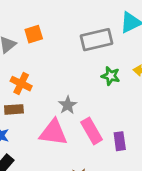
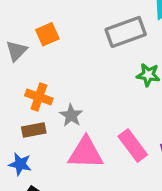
gray star: (68, 105) -> (71, 115), moved

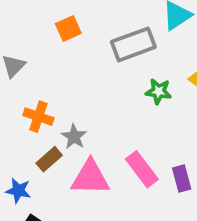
orange square: (47, 34) -> (68, 28), moved
brown rectangle: (34, 130) -> (49, 159), moved, turned -30

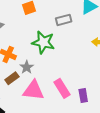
gray rectangle: (133, 44) -> (64, 20), size x0.7
green star: (159, 91) -> (43, 42), moved, size x1.6

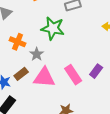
brown rectangle: (12, 78) -> (21, 74), moved
purple rectangle: (83, 95) -> (96, 71), moved, turned 48

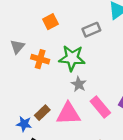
orange cross: (18, 42) -> (40, 59), moved
gray star: (37, 54) -> (79, 84), moved

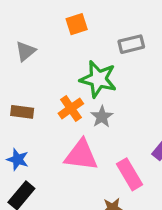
orange cross: (40, 59) -> (71, 108), moved, turned 30
pink rectangle: (100, 107) -> (129, 174), moved
brown rectangle: (42, 113) -> (22, 112), moved, turned 42

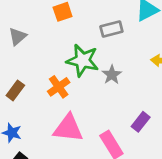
brown rectangle: (22, 112) -> (15, 90), turned -60
gray star: (102, 117) -> (112, 75), moved

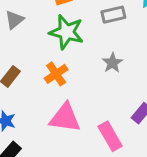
green star: (83, 60) -> (67, 32), moved

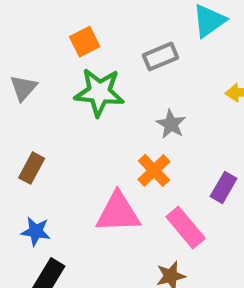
orange cross: (56, 74) -> (154, 170), moved

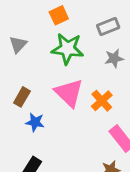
gray star: (171, 124) -> (114, 58), moved, turned 30
pink triangle: (118, 213) -> (69, 93), moved, turned 44
blue star: (36, 231) -> (35, 122), moved

